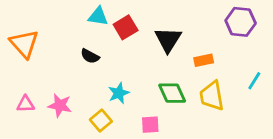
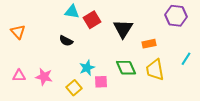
orange triangle: (24, 44) -> (18, 32), size x0.7
pink square: (150, 125) -> (101, 82), moved

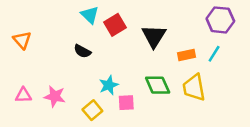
cyan triangle: (72, 12) -> (90, 15), turned 35
cyan line: (186, 59) -> (214, 54), moved

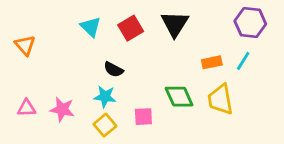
cyan triangle: (90, 15) -> (91, 27), moved
black triangle: (154, 36) -> (175, 24), moved
black semicircle: (82, 51) -> (113, 69), moved
cyan star: (109, 85) -> (105, 97), moved, turned 30

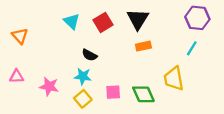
orange rectangle: (212, 62) -> (143, 46), moved
green diamond: (179, 97) -> (143, 94), moved
pink triangle: (27, 108) -> (17, 76), moved

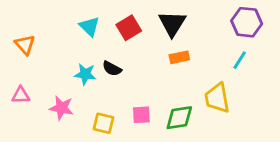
cyan star: (83, 76) -> (85, 74), moved
green diamond: (143, 94) -> (179, 118), turned -75
yellow square: (83, 99) -> (104, 123), turned -36

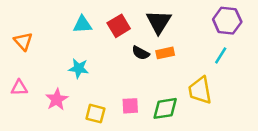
cyan triangle: (89, 26) -> (83, 24), turned -48
black semicircle: (112, 69) -> (141, 53), moved
pink star: (61, 108) -> (57, 99), turned 30

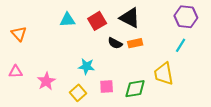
black triangle: (159, 22) -> (130, 18), turned -35
cyan star: (79, 68) -> (86, 66), moved
yellow square: (95, 114) -> (78, 93), turned 35

